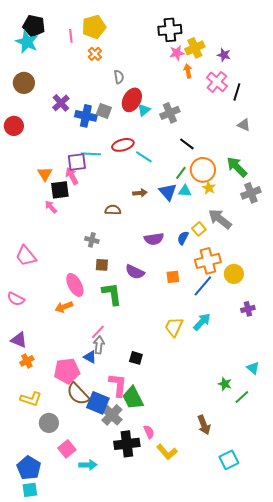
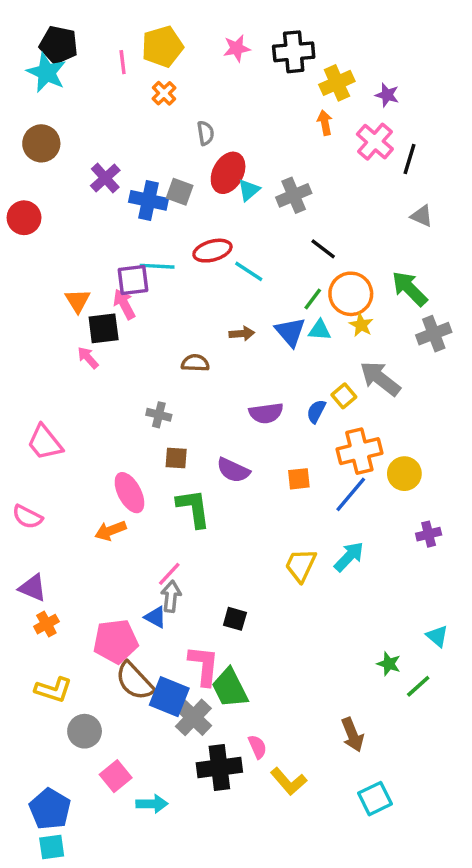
pink star: (177, 53) -> (237, 48), moved
cyan square: (229, 460) -> (375, 799), moved

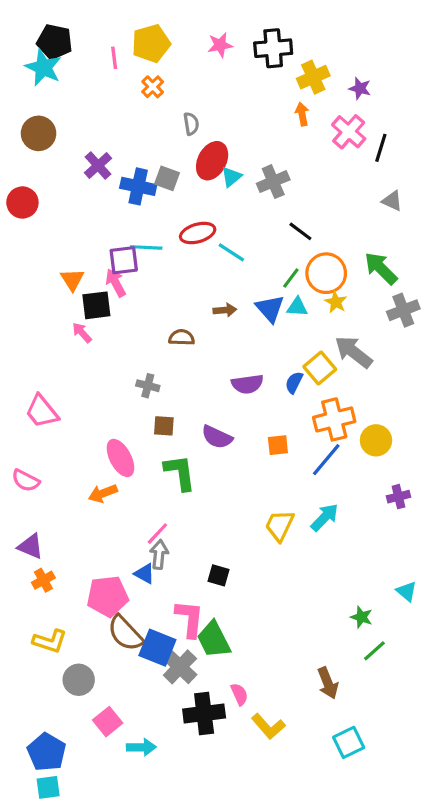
yellow square: (344, 396) -> (320, 368), size x1.4
green line: (418, 686) -> (374, 651), moved

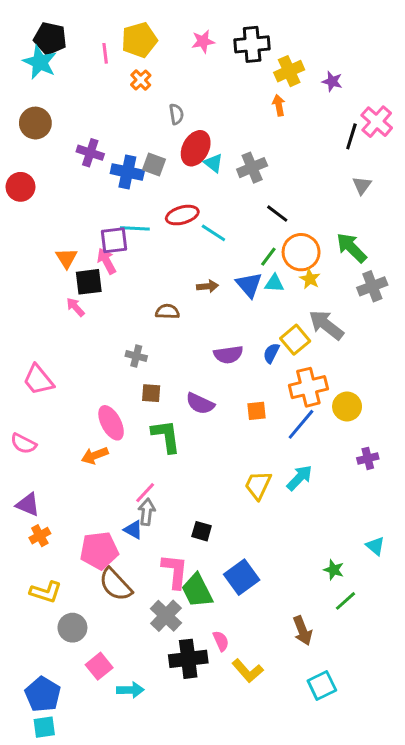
pink cross: (349, 132) -> (377, 122), moved
purple cross: (98, 166) -> (90, 153), turned -30
cyan triangle: (231, 177) -> (213, 163), turned -42
gray triangle: (392, 201) -> (362, 185), turned 42
blue square: (157, 648) -> (242, 577), moved, turned 32

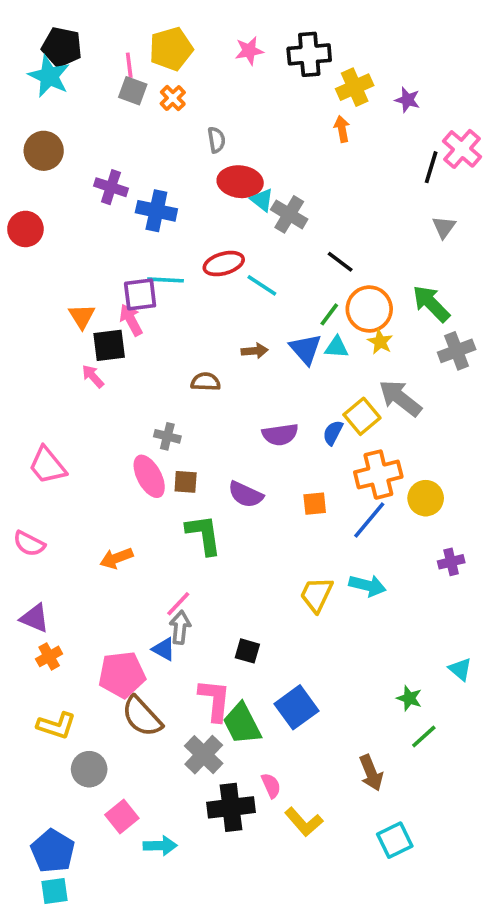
red ellipse: (196, 148) -> (240, 182), turned 68
gray square: (154, 165) -> (133, 91), moved
gray cross: (252, 168) -> (289, 214), moved, turned -36
pink ellipse: (111, 423) -> (149, 476), moved
cyan arrow: (300, 478) -> (367, 585), turned 60

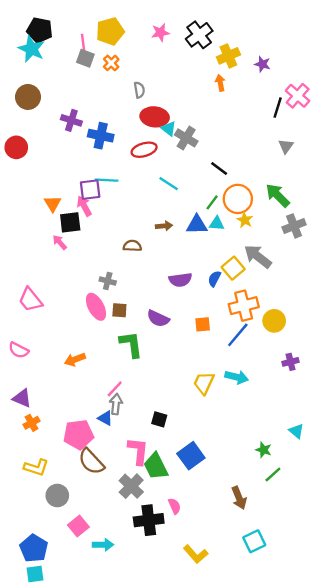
black cross: (309, 54) -> (199, 35), turned -32
red ellipse: (224, 264) -> (144, 150), moved
blue triangle: (306, 349) -> (197, 225), turned -50
yellow L-shape: (304, 822) -> (196, 554), moved

